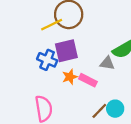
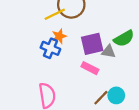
purple square: (66, 51) -> (92, 44), moved
orange star: (70, 77) -> (59, 36), moved

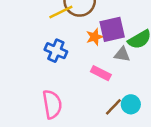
orange star: (59, 36) -> (95, 37), moved
purple square: (92, 44) -> (112, 29), moved

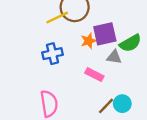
blue cross: (56, 51) -> (53, 54), turned -36

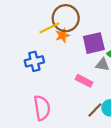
orange star: (89, 41) -> (62, 35), moved
blue cross: (53, 54) -> (34, 61), moved

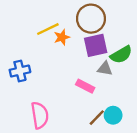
brown circle: (66, 18) -> (91, 19), moved
blue cross: (34, 61) -> (20, 71), moved

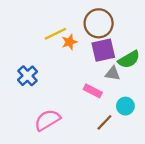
blue cross: (20, 71) -> (28, 76), turned -30
pink semicircle: (40, 115) -> (47, 120), turned -112
cyan circle: (113, 115) -> (125, 106), moved

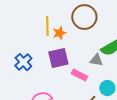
yellow line: (55, 34) -> (47, 26), turned -66
purple square: (103, 50) -> (58, 58), moved

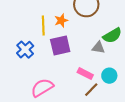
yellow line: (47, 26) -> (43, 25), moved
pink rectangle: (79, 75) -> (85, 74), moved

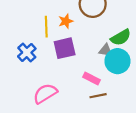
cyan circle: (109, 76) -> (117, 61), moved, size x1.5
brown line: (91, 90) -> (98, 96), turned 35

